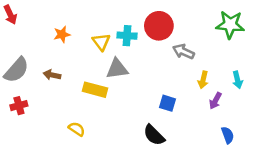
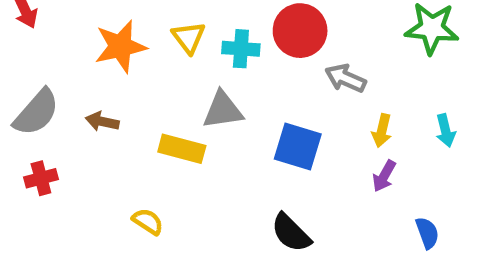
orange star: (62, 34) -> (120, 46), size x1.6
yellow triangle: (101, 42) -> (189, 37), moved
purple arrow: (215, 101) -> (384, 176), moved
blue square: (167, 103) -> (298, 146), moved, size x1.5

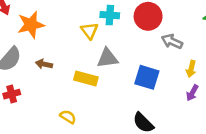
yellow triangle: (189, 37) -> (89, 31), moved
orange star: (120, 46) -> (31, 25), moved
cyan cross: (241, 49) -> (110, 15), moved

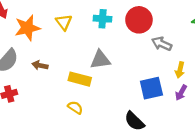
yellow triangle: (89, 31) -> (64, 22), moved
blue square: (147, 77) -> (151, 88), moved, turned -30
yellow semicircle: (68, 117) -> (75, 107), moved

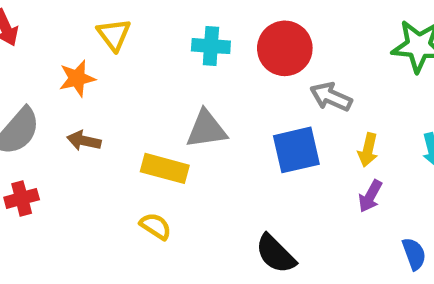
yellow triangle: (64, 22) -> (114, 35), moved
orange star: (27, 28) -> (77, 78), moved, size x0.7
blue square: (151, 88) -> (296, 150), moved

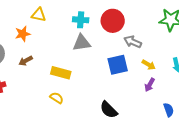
yellow triangle: (114, 35) -> (39, 15), turned -42
gray triangle: (206, 129) -> (82, 43), moved
brown arrow: (84, 141) -> (26, 61), turned -40
yellow arrow: (368, 150) -> (149, 65), turned -72

